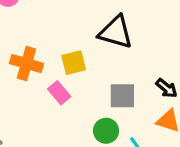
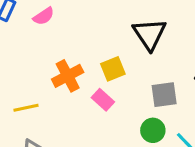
black triangle: (116, 32) -> (150, 34), turned 48
orange cross: (26, 64) -> (68, 76), turned -36

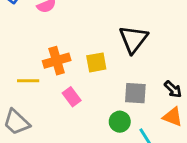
pink rectangle: (103, 100) -> (72, 97), moved
yellow line: (26, 108) -> (28, 81), moved

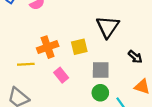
black arrow: (173, 89) -> (135, 57), moved
gray square: (135, 93) -> (101, 70), moved

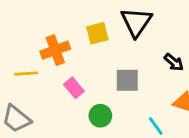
yellow square: (79, 47) -> (97, 33), moved
green circle: (100, 93) -> (100, 116), moved

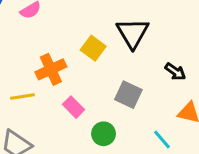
yellow square: (97, 33) -> (93, 48), turned -35
gray square: (127, 80) -> (128, 95), turned 30

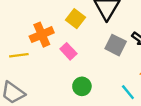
gray square: (128, 95) -> (116, 45), moved
pink rectangle: (74, 107) -> (68, 51), moved

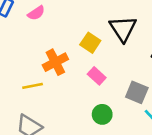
gray square: (116, 45) -> (137, 92), moved
pink rectangle: (68, 51) -> (97, 76), moved

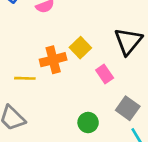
yellow square: (90, 43) -> (80, 48), moved
pink rectangle: (97, 76) -> (105, 74), moved

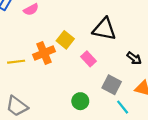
black triangle: (128, 41) -> (104, 29), turned -50
yellow line: (25, 78) -> (16, 62), moved

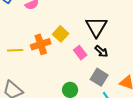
black triangle: (104, 29) -> (96, 27), turned 45
black arrow: (134, 58) -> (101, 51), moved

